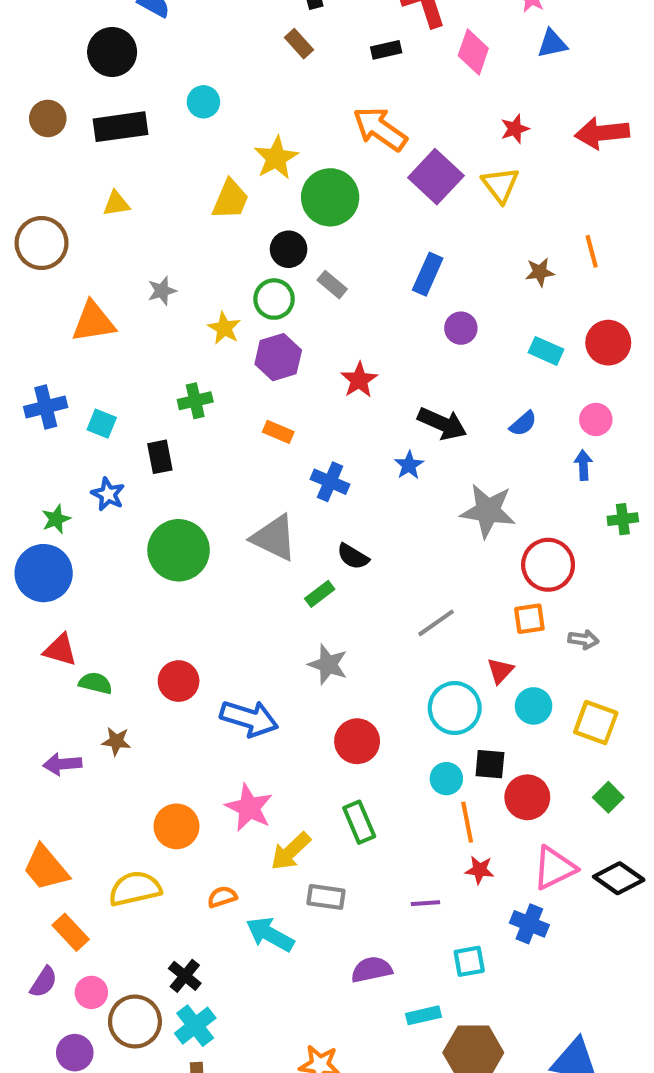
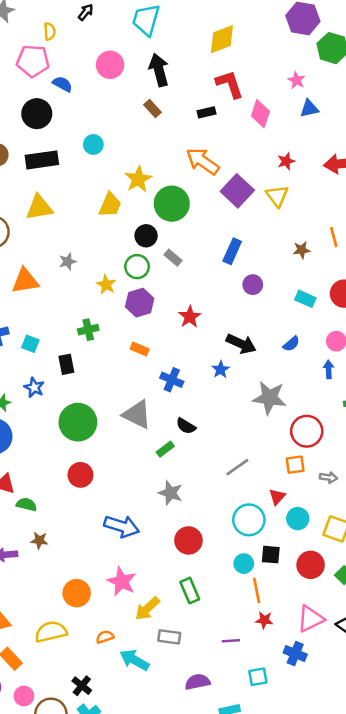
yellow triangle: (116, 204) -> (39, 207), size x1.6
red circle: (179, 681) -> (80, 475), moved
red circle: (527, 797) -> (311, 565), moved

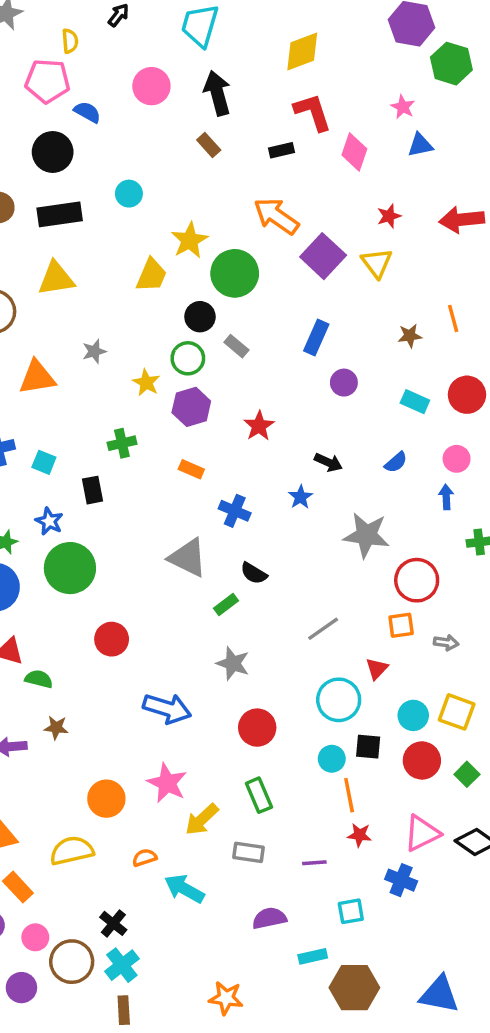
black arrow: (241, 344) -> (328, 462), size x0.7
green circle: (78, 422) -> (70, 568), moved
cyan circle: (298, 519) -> (413, 715), moved
gray rectangle: (169, 637) -> (249, 852), moved

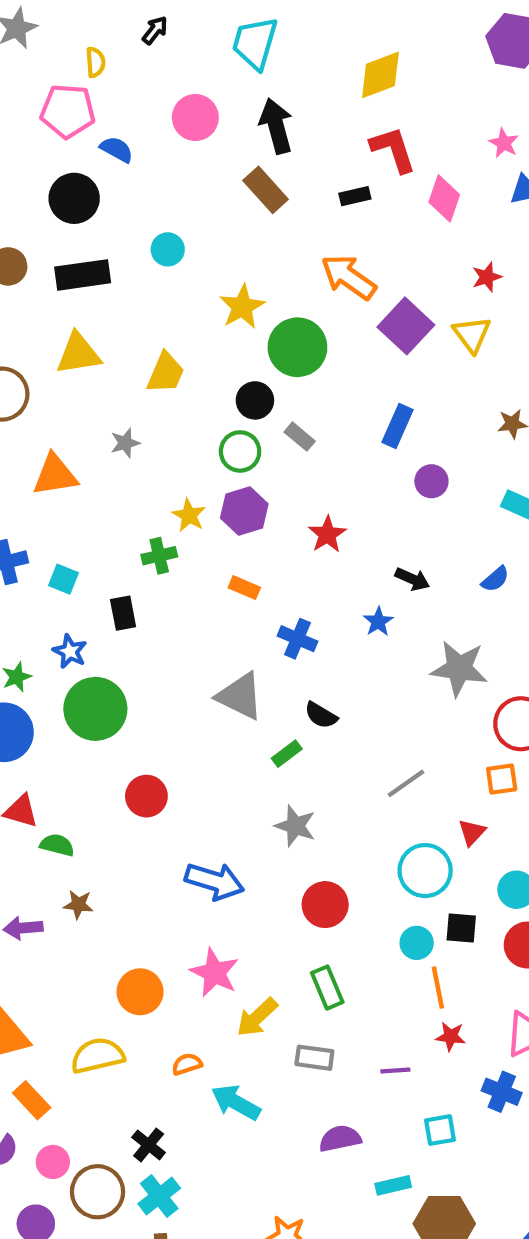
brown rectangle: (209, 145) -> (266, 190), size x1.5
yellow trapezoid: (151, 275) -> (166, 373), moved
yellow star: (146, 383) -> (189, 515), moved

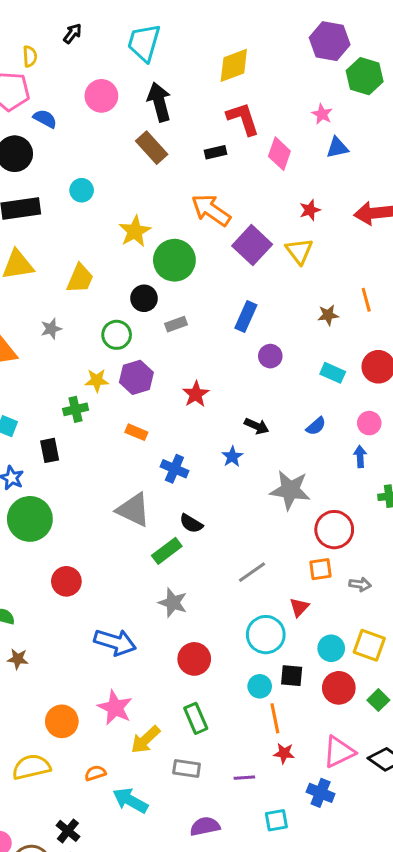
gray rectangle: (300, 437) -> (176, 324), turned -60
green circle: (240, 451) -> (117, 335), moved
yellow star: (189, 515) -> (97, 380), turned -30
green rectangle: (287, 754) -> (167, 551), size x1.4

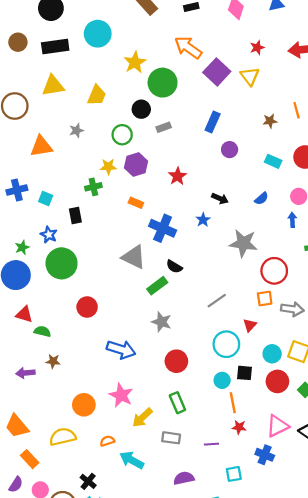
cyan circle: (82, 190) -> (98, 34), size x1.6
blue cross: (174, 469) -> (163, 228), size x1.4
gray arrow: (360, 584) -> (292, 309), size x1.5

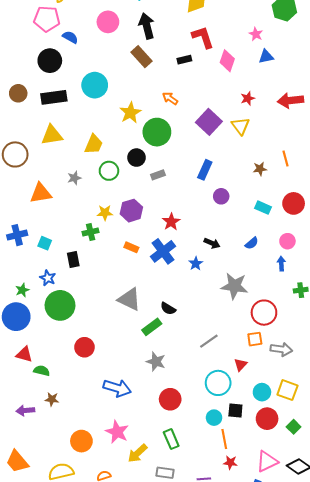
orange arrow: (188, 48) -> (170, 98), moved, size x0.6
green circle: (122, 135) -> (109, 171), moved
blue cross: (163, 228) -> (163, 251), moved, turned 30

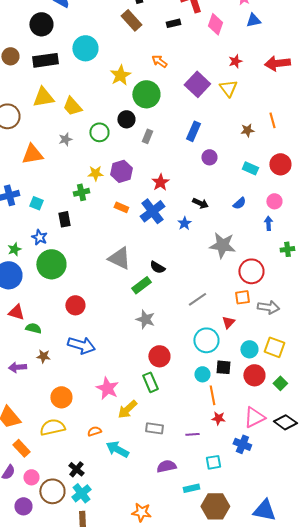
yellow trapezoid: (94, 144) -> (72, 106), moved, turned 115
gray rectangle: (158, 175) -> (147, 136), turned -48
blue arrow: (117, 388) -> (81, 345), moved
green rectangle: (171, 439) -> (150, 382), moved
orange circle: (81, 441) -> (61, 397), moved

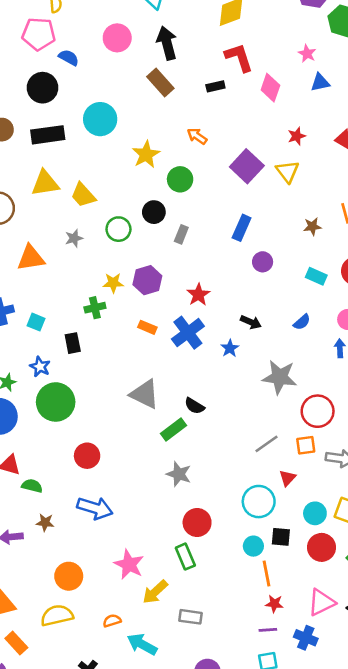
green circle: (146, 94) -> (180, 179), size x0.7
gray line: (197, 299) -> (266, 444), moved
purple line: (192, 434) -> (268, 630), moved

